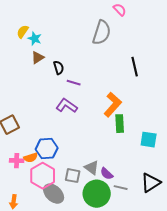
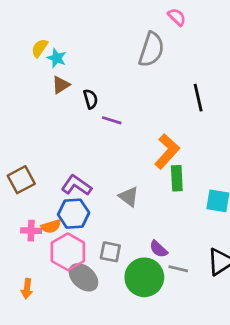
purple L-shape: (67, 106) -> (76, 185), moved
gray triangle: (92, 168) -> (129, 197), moved

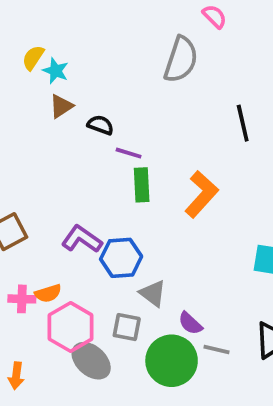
black semicircle: (91, 99) -> (100, 125), turned -54
green rectangle: (177, 178) -> (142, 185), moved
gray triangle: (129, 197) -> (153, 293), moved
blue hexagon: (74, 214) -> (121, 258), moved

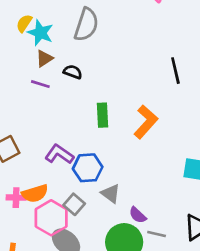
gray semicircle: (181, 60) -> (86, 25), moved
cyan star: (56, 71) -> (40, 33), size x1.4
purple line: (129, 153) -> (40, 84), moved
orange semicircle: (48, 293) -> (35, 193), size x1.4
gray square: (127, 327) -> (74, 204), moved, turned 30

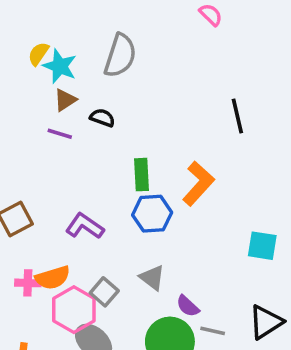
blue hexagon: (88, 168) -> (152, 214), moved

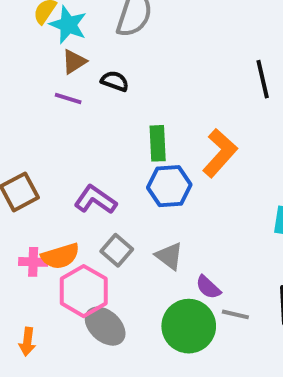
gray square: (104, 292) -> (117, 250), moved

